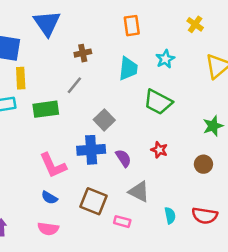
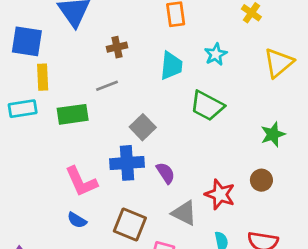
gray line: (74, 85) -> (107, 86), turned 30
red star: (159, 150) -> (220, 194), moved, size x1.5

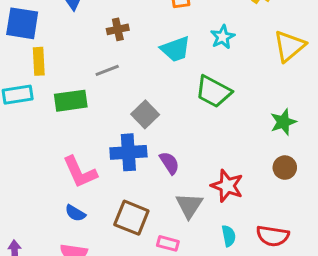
cyan trapezoid: (171, 66) -> (175, 49), turned 64
brown circle: (261, 180) -> (285, 168), moved
gray triangle: (184, 213) -> (189, 205), turned 36

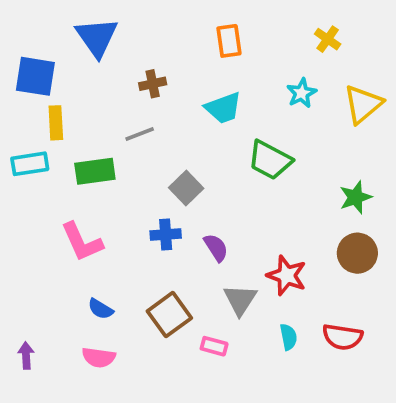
cyan star: (223, 37) -> (302, 93), moved
blue cross: (128, 152) -> (166, 235), size x0.7
brown circle: (285, 168) -> (357, 253), size x1.4
pink L-shape: (80, 172) -> (82, 242), moved
brown square: (131, 218) -> (169, 315), turned 32

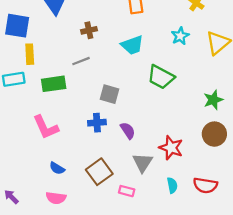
gray square: (186, 188) -> (109, 94), turned -30
purple arrow: (26, 356) -> (11, 197), turned -42

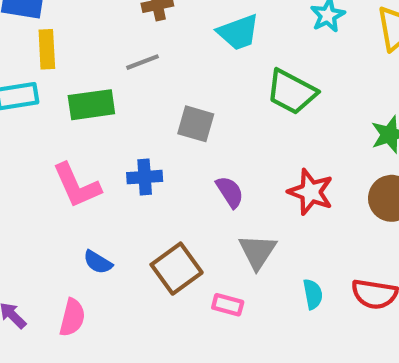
blue cross: (97, 123) -> (145, 177), moved
red star: (171, 148) -> (311, 192), moved
pink semicircle: (56, 198) -> (72, 317), moved, turned -84

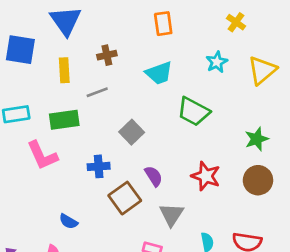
yellow rectangle: (47, 49) -> (64, 70), moved
gray square: (196, 124) -> (132, 132), turned 30
pink L-shape: (77, 186) -> (42, 155), moved
brown square: (177, 269) -> (125, 198), moved

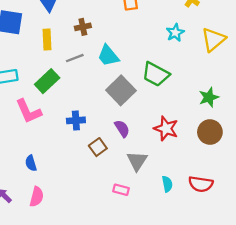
cyan trapezoid: (159, 73) -> (108, 56), moved, turned 70
green rectangle: (64, 120) -> (47, 81), turned -35
gray square: (132, 132) -> (121, 90), moved, size x1.4
brown square: (125, 198) -> (98, 147), size x0.7
blue semicircle: (68, 221) -> (31, 163), moved, turned 42

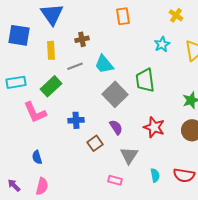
green trapezoid: (156, 74) -> (145, 80), turned 55

